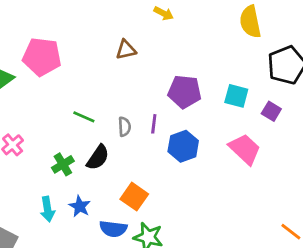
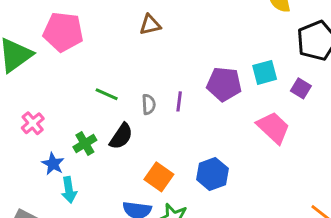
purple pentagon: (185, 92) -> (224, 84), moved
cyan square: (236, 96) -> (265, 72), turned -30
blue hexagon: (183, 146) -> (212, 174), moved
blue star: (80, 206) -> (53, 164), moved

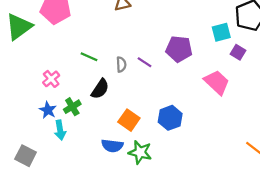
cyan square: (265, 72) -> (221, 32), moved
purple line: (179, 101) -> (145, 62), turned -64
pink cross: (33, 123) -> (51, 79), moved
green cross: (85, 144) -> (72, 107), moved

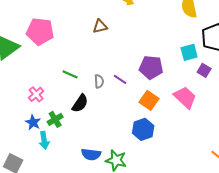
orange square: (129, 120) -> (149, 100), moved

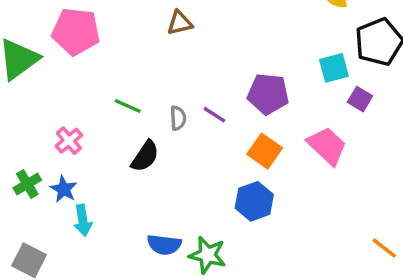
green cross: (55, 119) -> (27, 184), moved

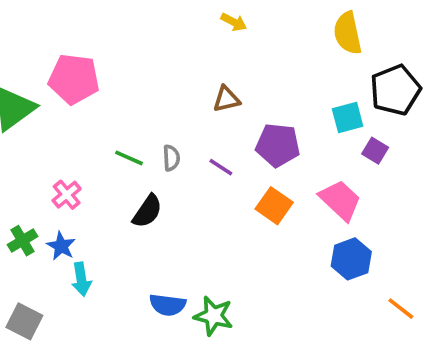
brown triangle: (180, 23) -> (226, 99), moved
gray semicircle: (178, 118) -> (171, 158), moved
blue hexagon: (254, 201) -> (351, 259), moved

